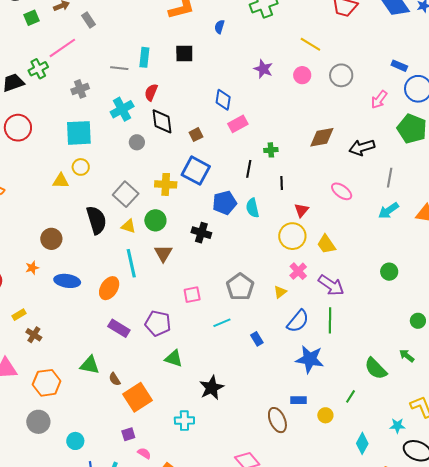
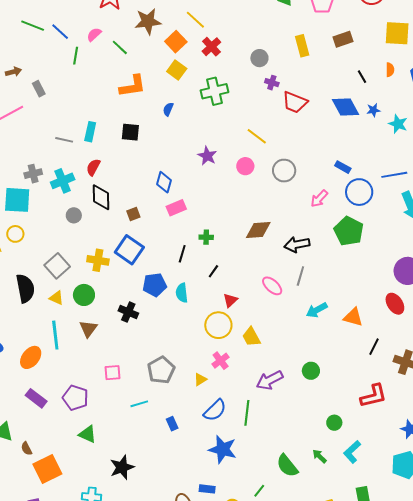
gray cross: (80, 89) -> (33, 174), moved
gray line: (390, 178) -> (300, 276), moved
black line: (282, 183) -> (213, 271), turned 32
purple arrow: (331, 285) -> (270, 380), moved, turned 112

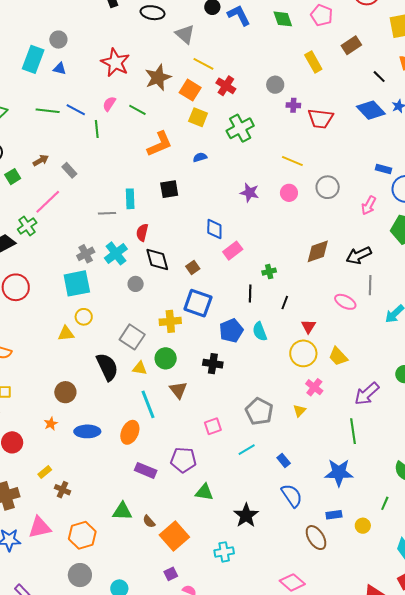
blue semicircle: (168, 109) -> (200, 157), turned 64
blue semicircle: (215, 410) -> (292, 496), moved, turned -65

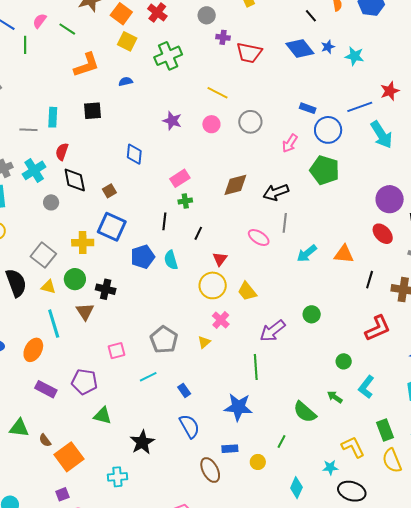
pink rectangle: (233, 251) -> (180, 178), moved
black cross: (213, 364) -> (106, 289), moved

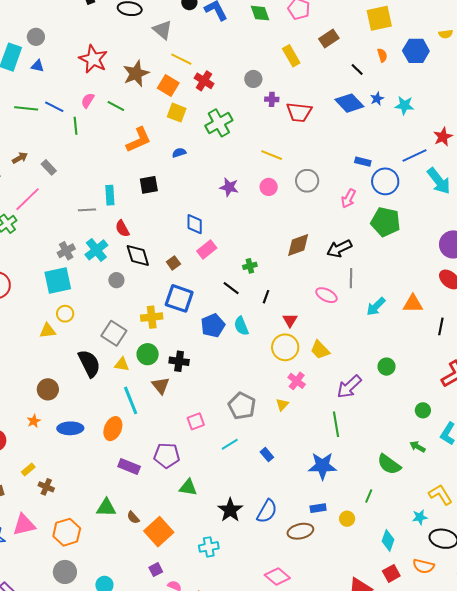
red semicircle: (62, 152) -> (122, 229), turned -42
pink rectangle: (180, 178) -> (207, 249), moved
black line: (164, 221) -> (231, 288), turned -54
blue semicircle: (189, 426) -> (267, 511), moved, turned 65
brown ellipse: (210, 470) -> (300, 531), turned -70

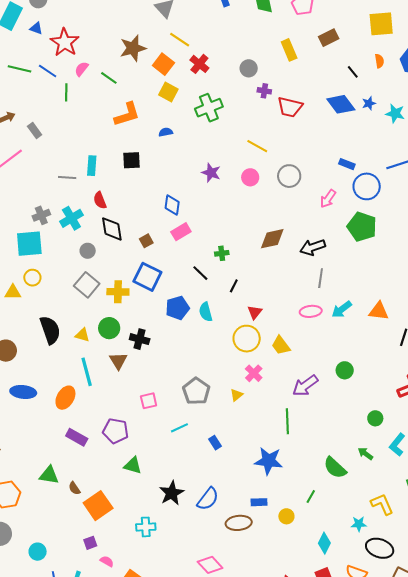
red star: (93, 59) -> (65, 42), moved
pink ellipse: (326, 295) -> (311, 311), moved, turned -40
gray square: (114, 333) -> (87, 285), moved

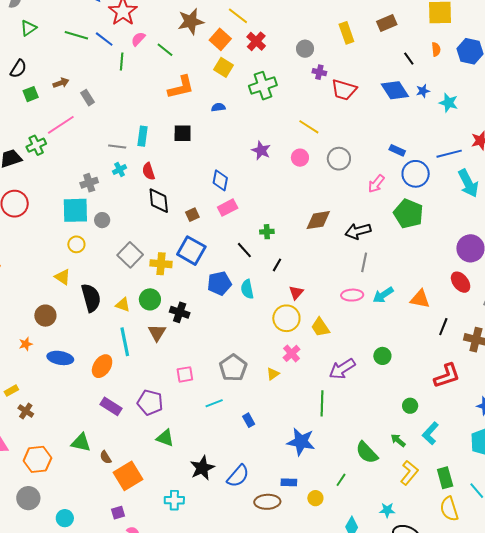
cyan cross: (71, 218) -> (120, 170), moved, size x0.6
gray circle: (88, 251) -> (102, 220), moved
yellow triangle: (13, 292) -> (63, 277), moved, turned 30
yellow L-shape: (382, 504) -> (409, 473), moved, turned 60

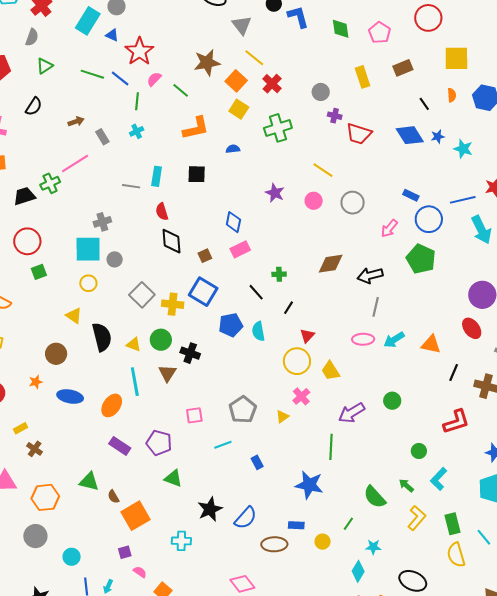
green square: (31, 94) -> (39, 272), moved
cyan cross: (120, 170) -> (137, 131), moved
cyan star: (387, 510) -> (373, 547), moved

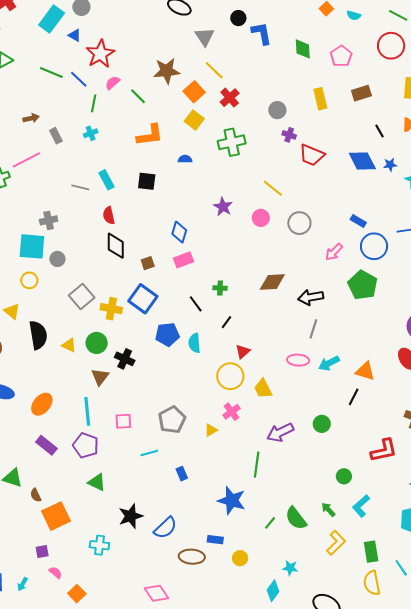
cyan rectangle: (157, 176) -> (107, 180), turned -42
black line: (454, 373) -> (354, 397), moved
cyan line: (135, 382) -> (87, 411), moved
green line: (348, 524) -> (270, 523), moved

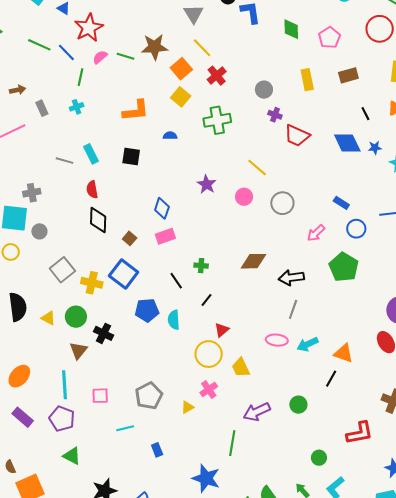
green line: (138, 96) -> (126, 56), moved, turned -30
blue circle: (374, 246) -> (356, 229), size x0.7
brown square: (148, 263) -> (130, 238), turned -32

